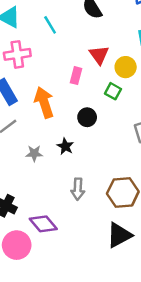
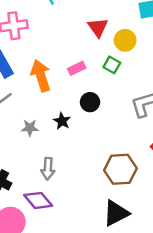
pink rectangle: (76, 76) -> (77, 68), moved, turned 49
black circle: (87, 117) -> (90, 102), moved
gray arrow: (78, 189) -> (48, 169), moved

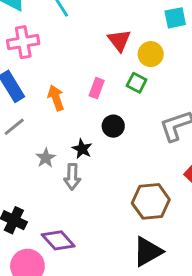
pink rectangle: (77, 68) -> (97, 88), turned -42
orange arrow: (41, 76) -> (56, 98), size x0.7
gray star: (30, 128) -> (46, 158), turned -30
gray arrow: (48, 169) -> (72, 177), moved

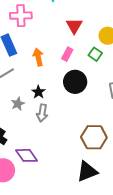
red triangle: (119, 40) -> (74, 26), moved
black circle: (113, 126) -> (75, 82), size x1.5
black star: (82, 149) -> (38, 92), moved
gray star: (46, 158) -> (18, 104), moved

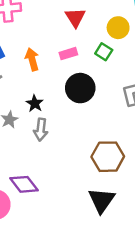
pink rectangle: (67, 54) -> (68, 54), turned 48
black triangle: (87, 171) -> (101, 200), turned -30

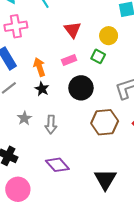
black star: (35, 103) -> (42, 89), moved
brown hexagon: (108, 157) -> (105, 122), moved
purple diamond: (24, 184) -> (57, 165), moved

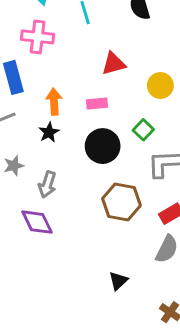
red triangle: (73, 30) -> (114, 64), turned 36
green square: (98, 56) -> (143, 130), moved
purple diamond: (57, 165) -> (37, 222), moved
black triangle: (105, 179) -> (118, 281), moved, size x0.6

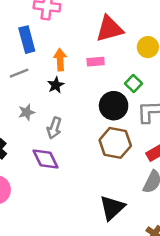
red triangle: (114, 64) -> (109, 29), size x1.4
black circle: (103, 146) -> (114, 106), moved
black triangle: (118, 281) -> (112, 208), size x1.6

